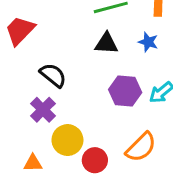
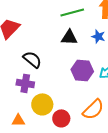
purple cross: (43, 110) -> (25, 83), turned -36

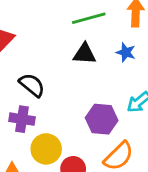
purple hexagon: (82, 70) -> (102, 119), moved

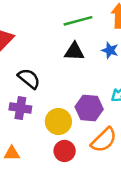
yellow circle: (46, 149) -> (58, 122), moved

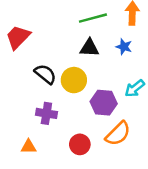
purple cross: (20, 108) -> (46, 113), moved
yellow circle: (58, 122) -> (74, 80), moved

